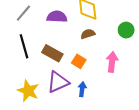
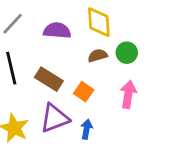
green circle: (126, 30) -> (127, 53), moved

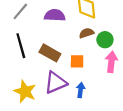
green circle: (127, 53) -> (105, 40), moved
orange square: (84, 92) -> (77, 61), turned -32

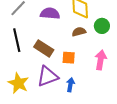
green circle: (105, 40) -> (102, 26), moved

